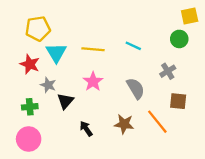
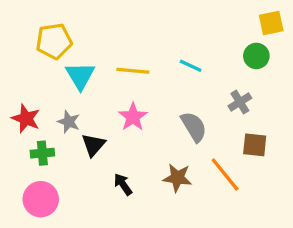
red star: (30, 64) -> (26, 119), moved

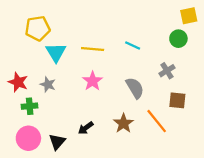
black triangle: (93, 145) -> (57, 142), moved
brown star: (177, 178) -> (123, 123), turned 30
black arrow: (123, 184) -> (86, 128), turned -91

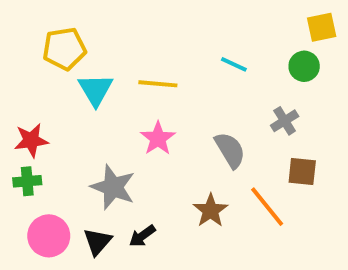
cyan line: (133, 45) -> (234, 64), moved
red star: (18, 82) -> (31, 140), turned -30
gray star: (48, 84) -> (113, 187), moved, size x1.6
green cross: (30, 106) -> (27, 181), moved
black arrow: (86, 128) -> (142, 236), moved

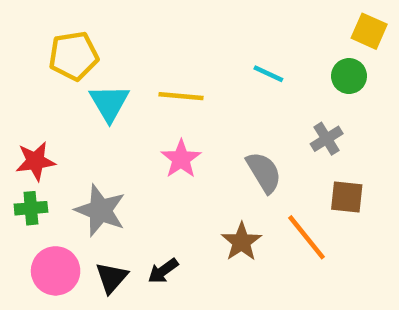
yellow square: (322, 27) -> (369, 31), turned 36
gray star: (113, 187) -> (100, 210), moved

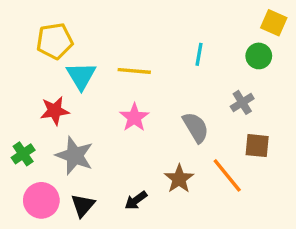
cyan line: (268, 74) -> (199, 54), turned 75
red star: (35, 161) -> (55, 111), moved
green cross: (31, 208) -> (23, 154), turned -30
black arrow: (163, 271) -> (136, 200), moved

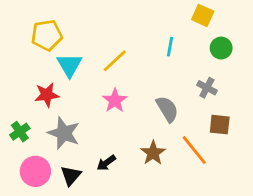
yellow square: (274, 23) -> (203, 15), moved
yellow line: (134, 71) -> (115, 61), turned -48
gray cross: (242, 102) -> (207, 88), turned -30
black arrow: (136, 200) -> (106, 163), moved

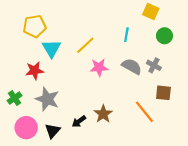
pink star: (115, 100) -> (99, 67), moved, turned 30
gray semicircle: (167, 109) -> (132, 66), moved, turned -30
brown star: (153, 153) -> (103, 114), moved

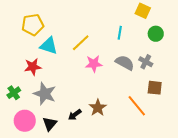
cyan triangle: (51, 48) -> (49, 46), turned -42

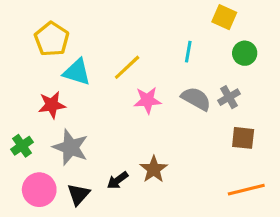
yellow pentagon: (33, 25) -> (52, 39), turned -30
gray cross: (146, 62) -> (229, 97), turned 32
orange line: (137, 106) -> (246, 190), moved, turned -65

